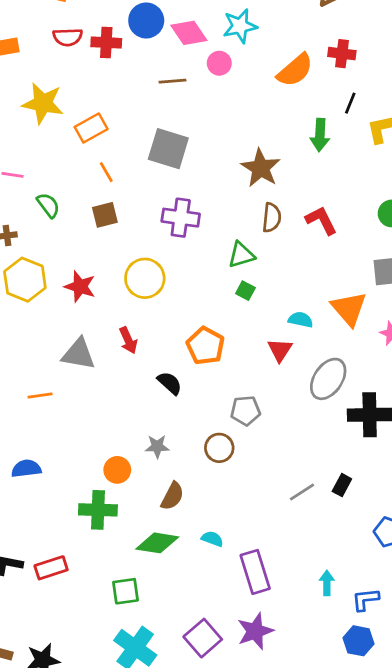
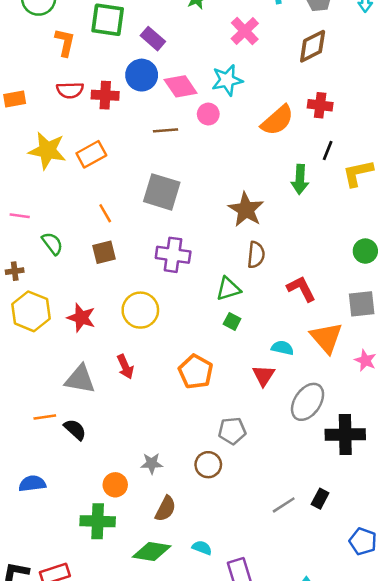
orange rectangle: (91, 128) -> (91, 154), moved
red L-shape: (321, 220) -> (301, 289), moved
black semicircle: (170, 383) -> (75, 430), moved

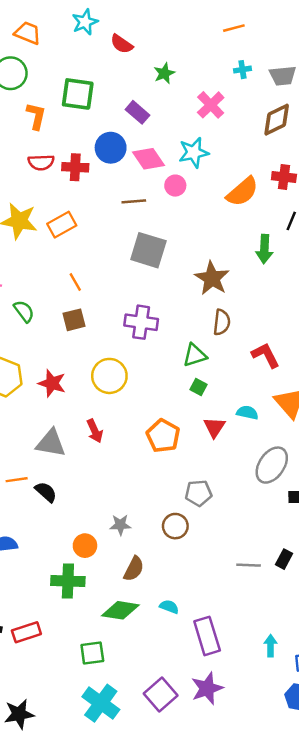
purple rectangle: (153, 39) -> (137, 112), moved
gray square: (162, 192) -> (148, 250), moved
red triangle: (264, 375) -> (214, 427), moved
gray line: (284, 505) -> (249, 565), turned 35

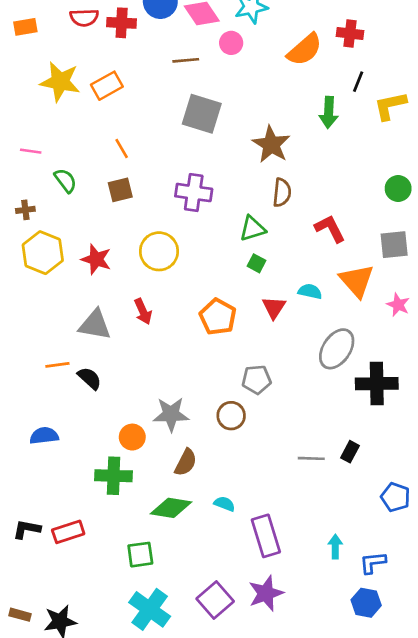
gray star: (120, 525) -> (171, 414), size x1.5

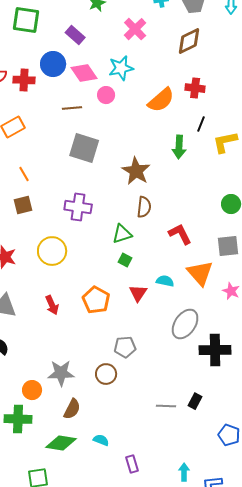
red arrow: (143, 311) -> (52, 305), moved
purple rectangle: (266, 536) -> (132, 464), size x0.6

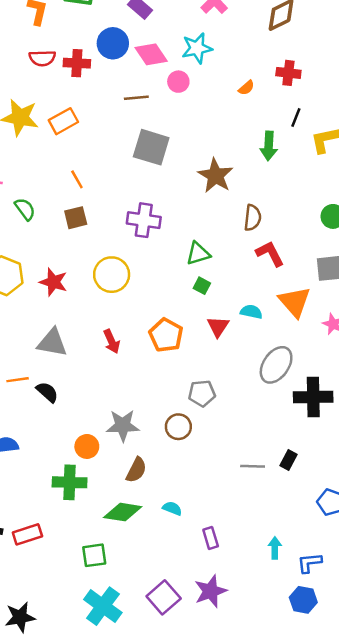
orange semicircle: (161, 100) -> (246, 88), size x0.5
brown semicircle: (144, 207) -> (253, 218), moved

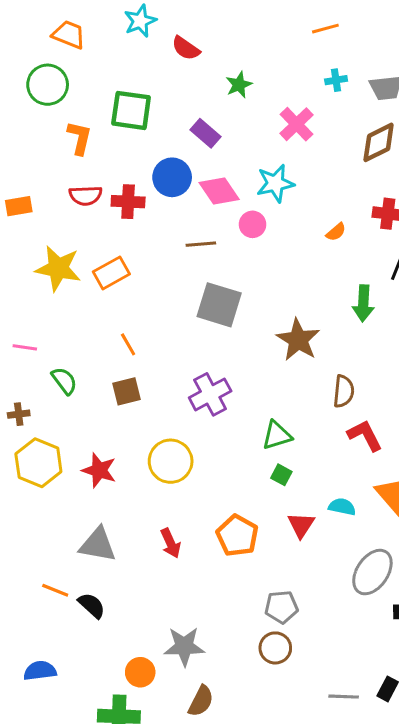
purple cross: (144, 220) -> (210, 394), turned -36
orange line: (18, 380) -> (55, 590), turned 30
brown circle: (178, 427) -> (275, 648), moved

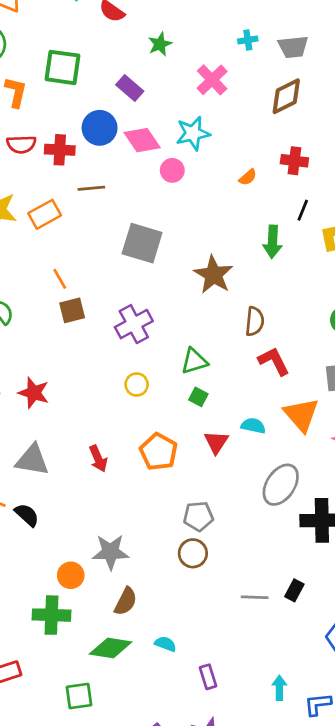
brown line: (201, 244) -> (91, 188), moved
brown square: (127, 391) -> (72, 310), moved
yellow circle: (171, 461) -> (137, 384), moved, size x0.6

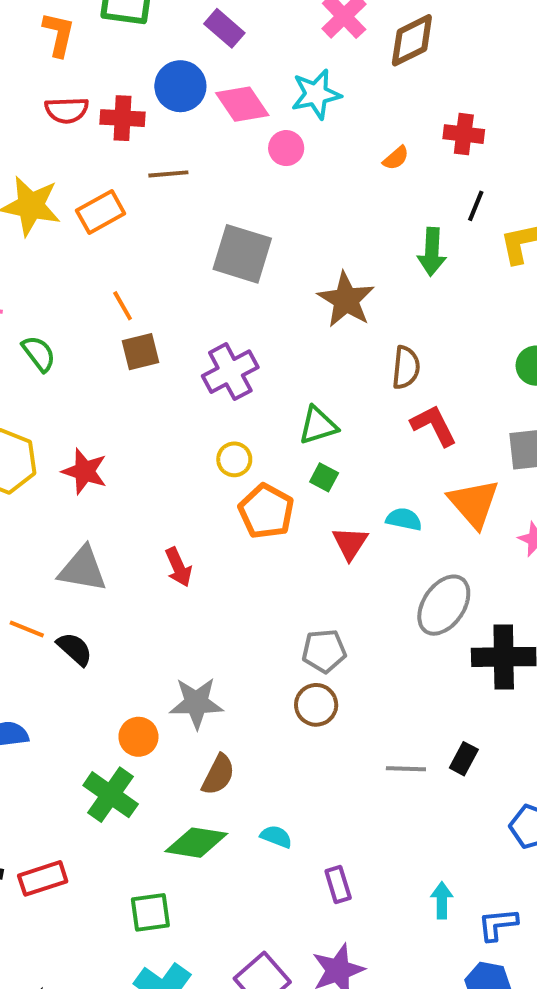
brown diamond: (286, 96) -> (412, 40), moved
orange pentagon: (159, 452) -> (266, 511), moved
green cross: (52, 615) -> (111, 795), turned 33

